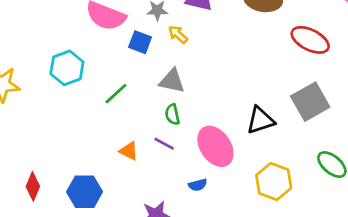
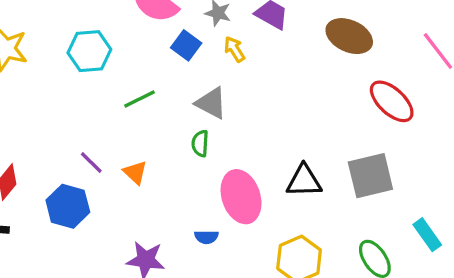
purple line: (164, 144) -> (91, 163), moved

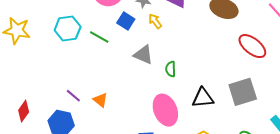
green line: (139, 99) -> (99, 37), moved, turned 60
green semicircle: (200, 143) -> (171, 69), moved

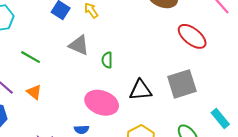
green line: (99, 37) -> (31, 57), moved
pink ellipse: (165, 110) -> (102, 103), turned -48

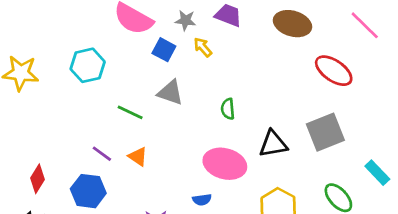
gray triangle: (79, 45) -> (170, 93), moved

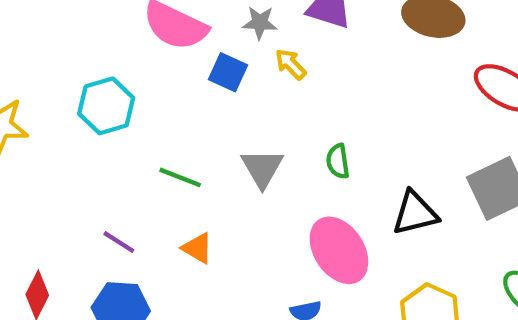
gray triangle: (170, 93) -> (262, 168), moved, turned 44
purple line: (102, 154) -> (119, 242), moved
pink ellipse: (225, 164) -> (339, 250), turned 45

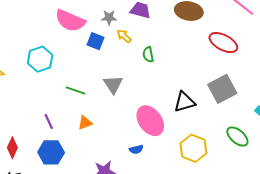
green semicircle: (338, 161) -> (148, 55), moved
purple line: (119, 242) -> (49, 122), turned 35
orange triangle: (197, 248) -> (85, 123), turned -49

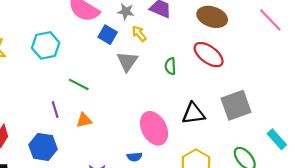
red ellipse: (223, 43) -> (209, 55), moved
green semicircle: (148, 55) -> (170, 66), moved
gray triangle: (113, 84) -> (127, 61), moved
purple line: (49, 122) -> (55, 110), moved

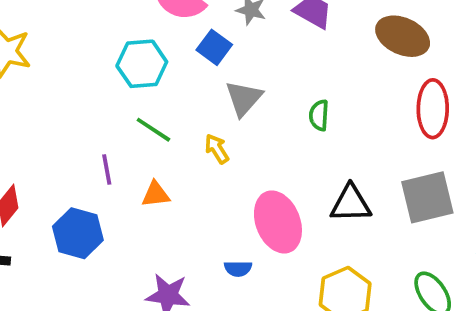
yellow arrow: (139, 34) -> (217, 149), moved
cyan hexagon: (46, 45) -> (142, 64), moved
red ellipse: (209, 55) -> (433, 109), moved, turned 48

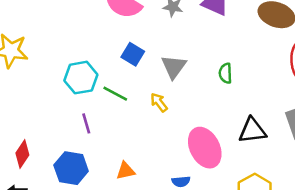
blue square: (214, 47) -> (133, 54), moved
cyan hexagon: (142, 64) -> (81, 78), moved
orange triangle: (156, 194) -> (126, 171), moved

